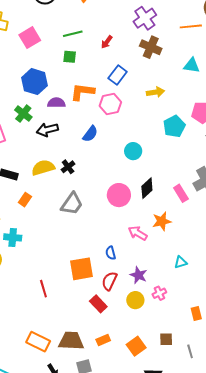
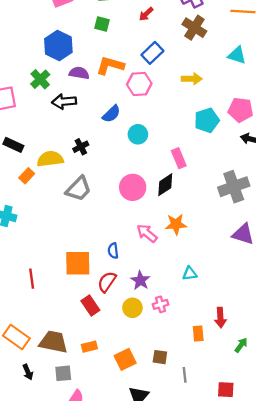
cyan circle: (133, 151) -> (138, 134), moved
yellow semicircle: (43, 168) -> (50, 159), moved
pink rectangle: (181, 193) -> (179, 158), moved

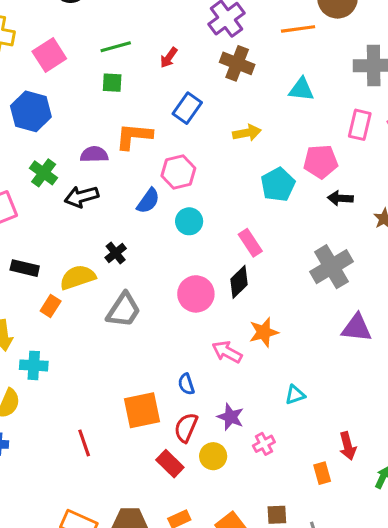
blue hexagon: (58, 46) -> (31, 111), moved
pink hexagon: (139, 84) -> (178, 172), moved
yellow circle: (132, 308) -> (213, 456), moved

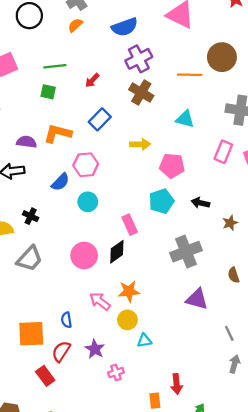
pink pentagon: (321, 162) -> (172, 166), moved
cyan pentagon: (278, 185) -> (162, 201), moved
black cross: (116, 253) -> (31, 216), turned -35
yellow circle: (213, 456) -> (127, 320), moved

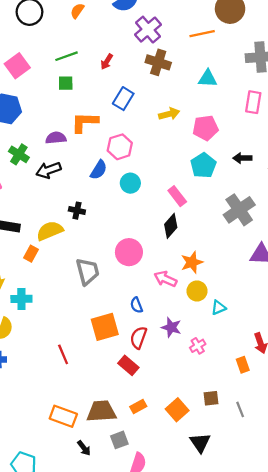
pink circle: (84, 255) -> (129, 252), moved
gray trapezoid: (30, 259) -> (88, 271), moved, turned -44

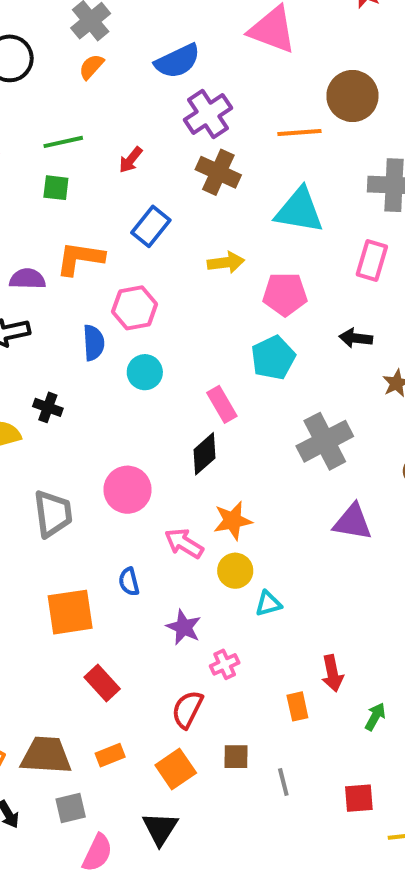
cyan triangle: (208, 79) -> (299, 211), size x1.5
black arrow: (242, 158) -> (356, 338), moved
blue semicircle: (99, 170) -> (94, 343), turned -42
red semicircle: (138, 338) -> (187, 709), moved
black triangle: (200, 443) -> (160, 829), moved

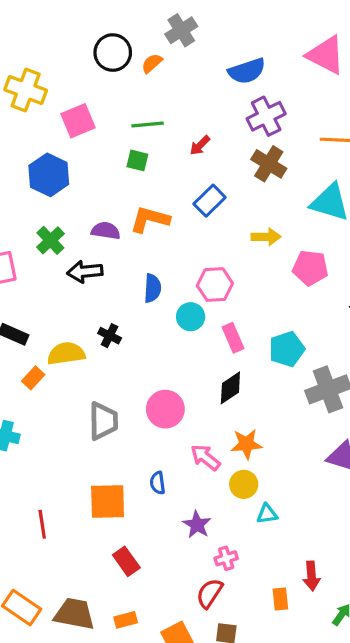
orange semicircle: (91, 67) -> (152, 63), moved
pink hexagon: (135, 308) -> (215, 285), moved
cyan pentagon: (273, 358) -> (287, 349), moved
pink rectangle: (222, 404) -> (233, 338), moved
red semicircle: (187, 709) -> (210, 593), moved

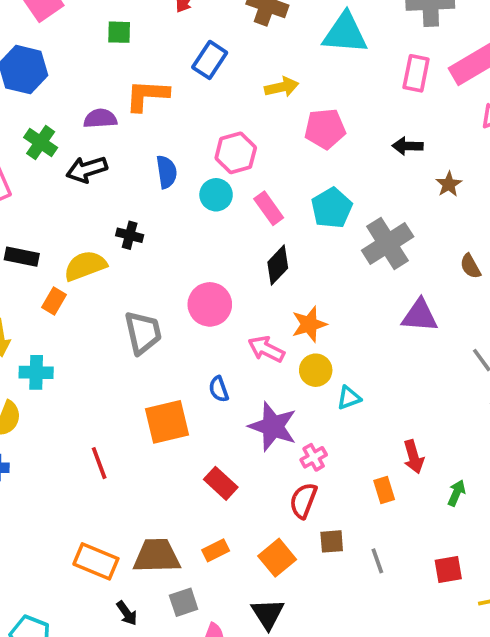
pink pentagon: (310, 268) -> (325, 129), moved
purple star: (197, 525) -> (273, 426), size x1.5
red rectangle: (126, 561) -> (221, 483), moved

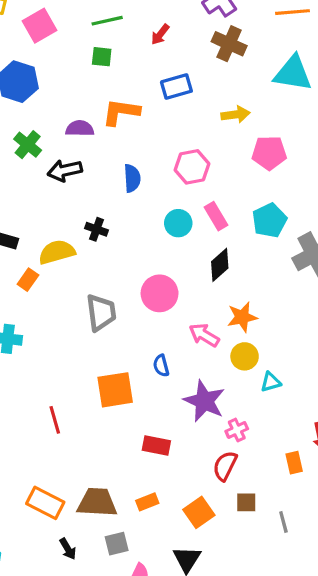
blue rectangle: (210, 60) -> (176, 87), turned 36
cyan circle: (216, 195) -> (178, 223), moved
red rectangle: (221, 483) -> (156, 446), turned -36

